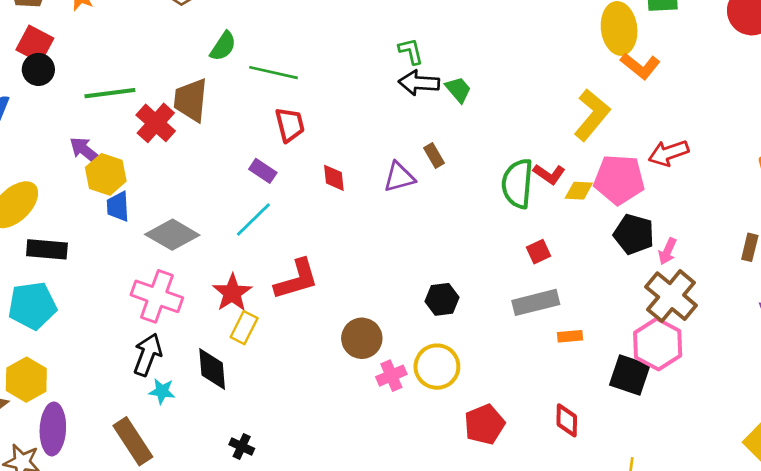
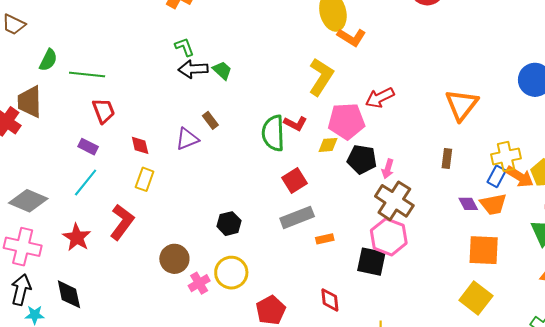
yellow diamond: (579, 191) -> (328, 145), moved
red square: (539, 252) -> (295, 180), size x1.4
red L-shape: (296, 279) -> (122, 222), turned -30
yellow rectangle: (244, 328) -> (145, 179), moved

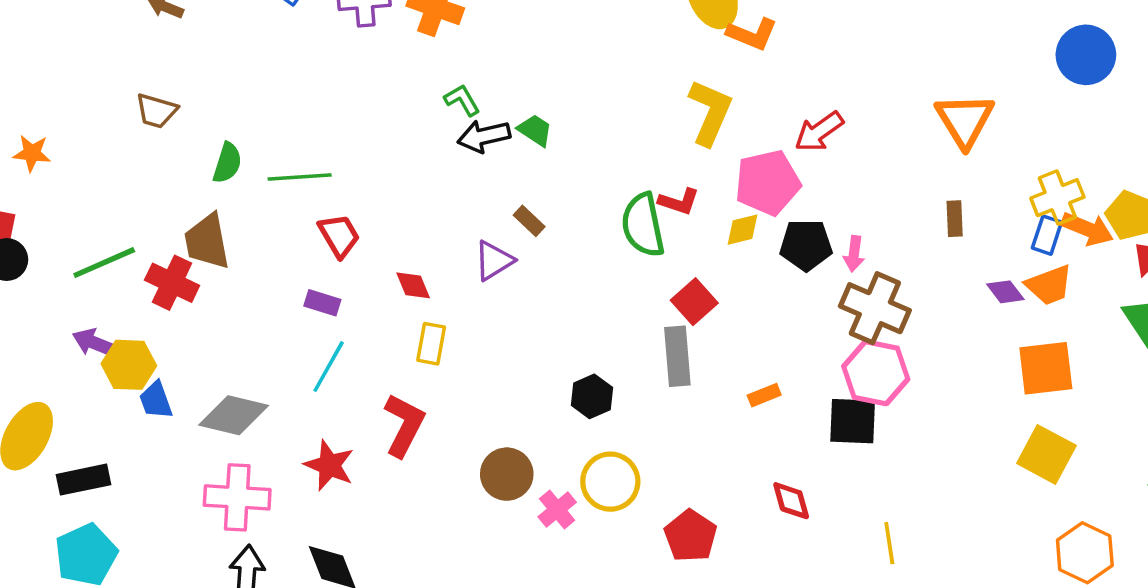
gray rectangle: (297, 217) -> (677, 356), moved, turned -64

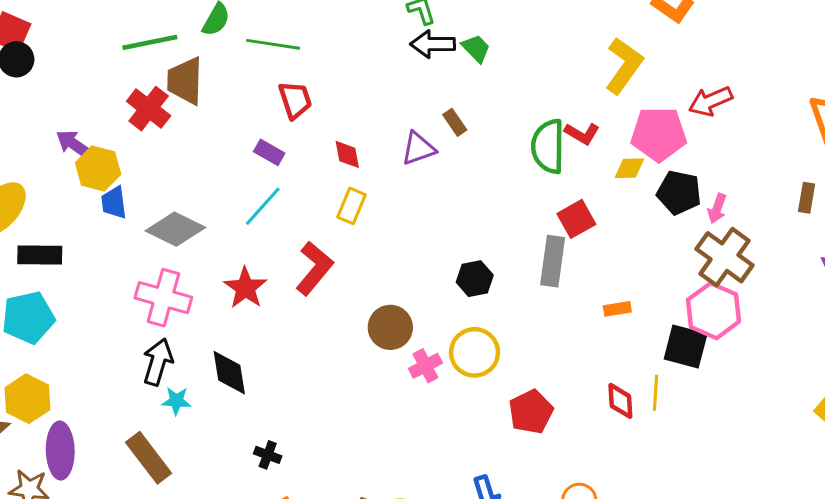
green line: (104, 263) -> (150, 42), moved
yellow line: (889, 543) -> (656, 393), moved

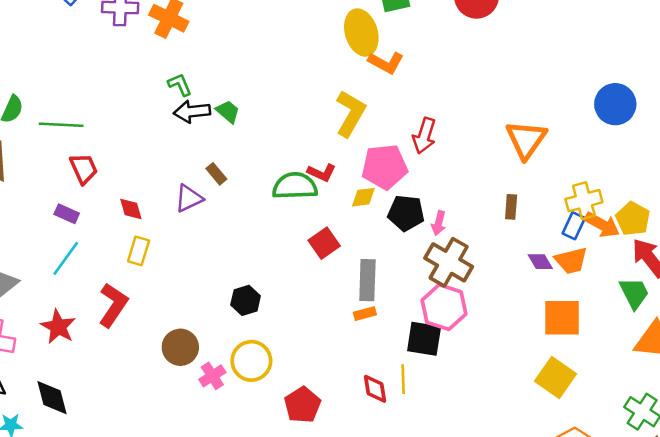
red arrow: (710, 101) -> (424, 136), turned -44
green semicircle: (548, 146) -> (295, 186), turned 93
gray rectangle: (553, 261) -> (367, 280), moved

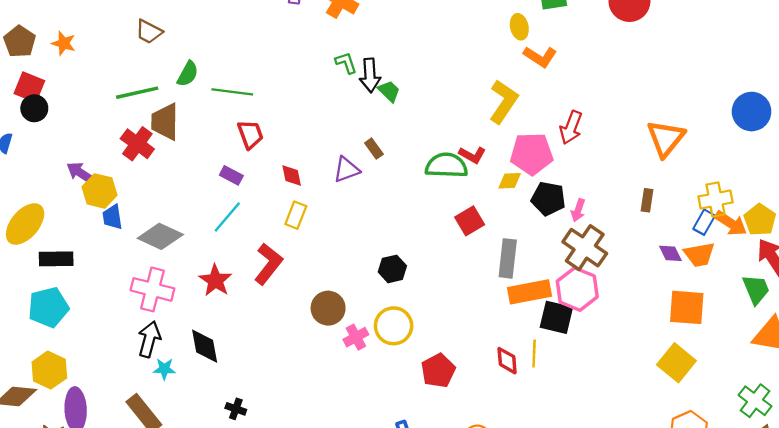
yellow ellipse: (361, 33) -> (519, 27), size x0.6
black arrow: (192, 112) -> (370, 75), moved, turned -92
orange rectangle: (365, 314) -> (530, 292), moved, size x2.0

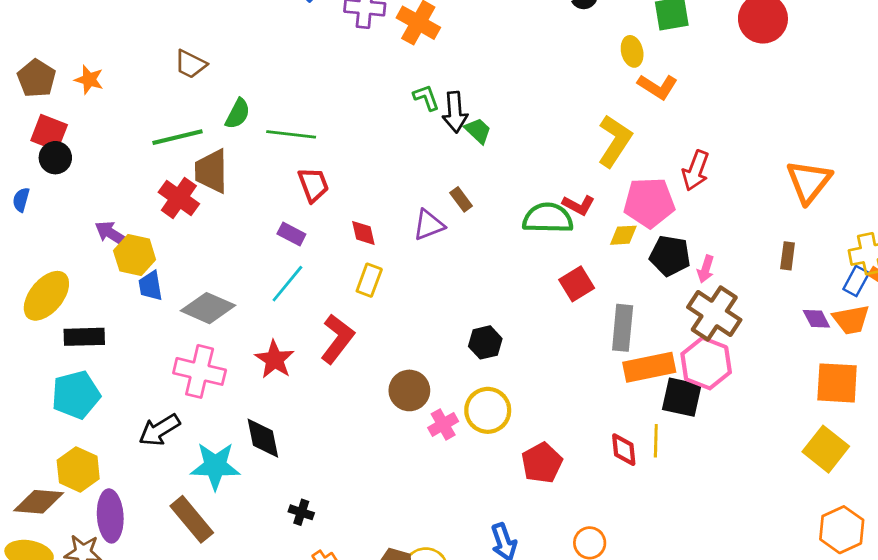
black arrow: (149, 339) -> (159, 430), moved, turned -136
cyan star: (164, 369) -> (215, 466), size x1.8

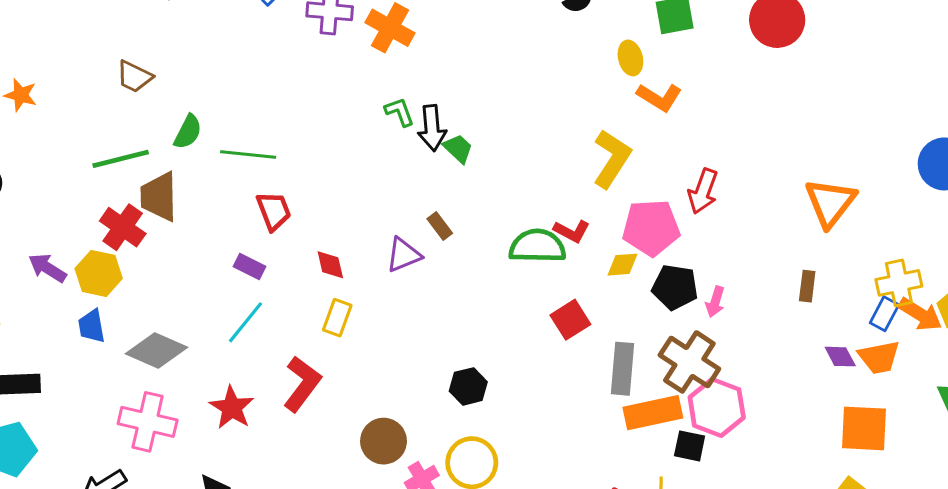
yellow hexagon: (135, 255) -> (99, 273), moved
brown cross: (714, 313) -> (689, 362), moved
black square: (682, 397) -> (690, 446), size x0.7

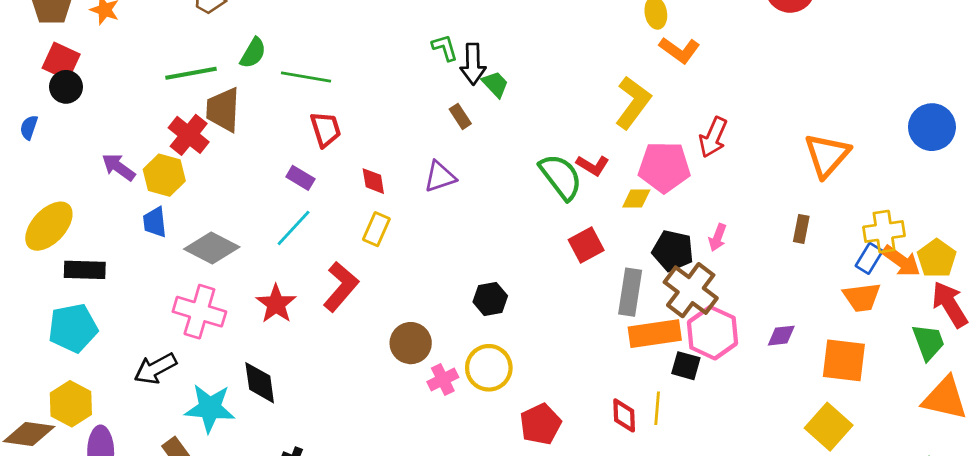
brown rectangle: (440, 226) -> (460, 116), moved
green semicircle: (537, 246) -> (561, 177), turned 48
black pentagon: (675, 287) -> (673, 251), moved
purple diamond: (840, 357) -> (781, 336), moved, turned -72

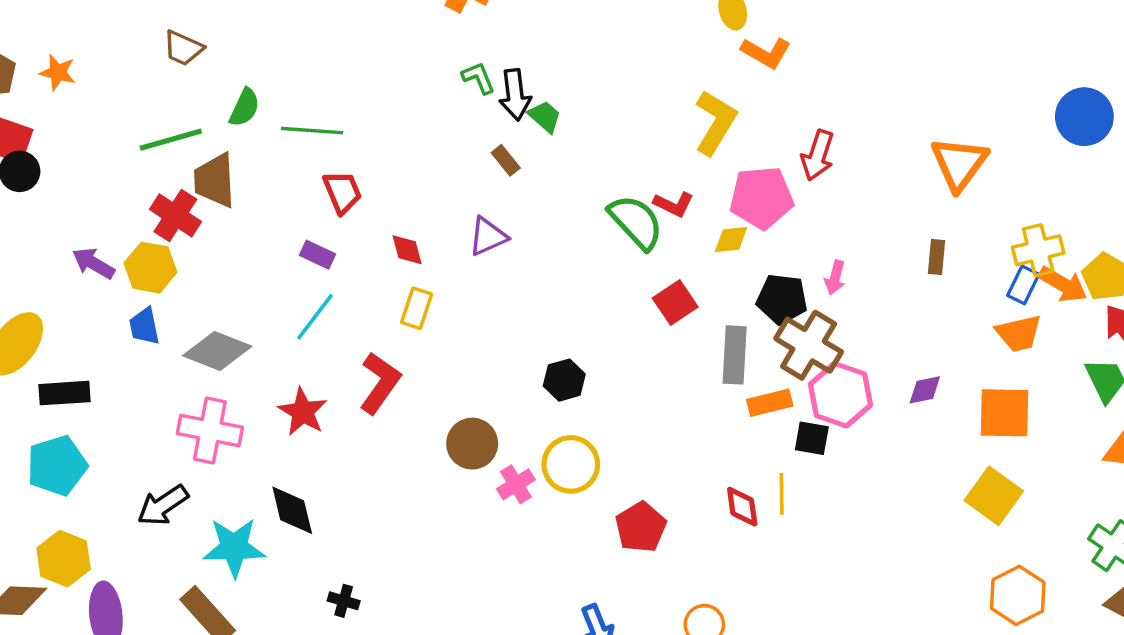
orange rectangle: (655, 334) -> (770, 403), size x0.7

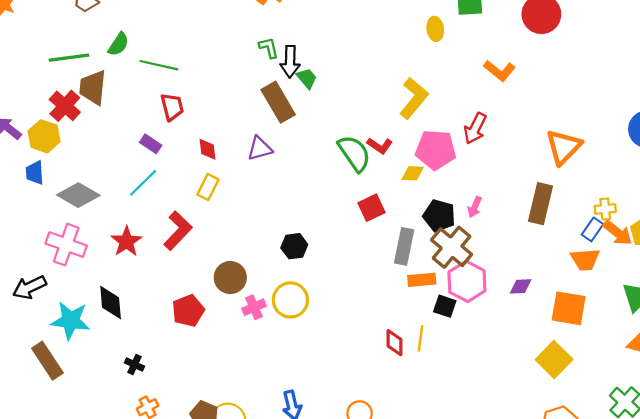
orange L-shape: (766, 53) -> (499, 71), moved
brown rectangle: (506, 160) -> (278, 102), size x2.0
yellow cross: (1038, 250) -> (605, 209), size x0.7
brown rectangle: (937, 257) -> (540, 204), size x1.8
red pentagon: (641, 527) -> (188, 311), moved

